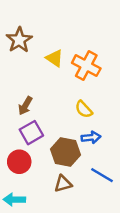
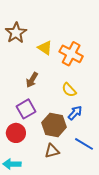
brown arrow: (25, 106) -> (32, 80), moved
blue arrow: (91, 137) -> (75, 113), turned -42

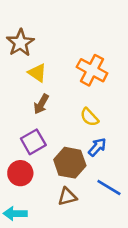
yellow triangle: (45, 48) -> (37, 73), moved

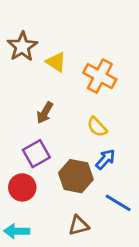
yellow triangle: (37, 73) -> (56, 62), moved
brown triangle: (67, 197) -> (79, 225), moved

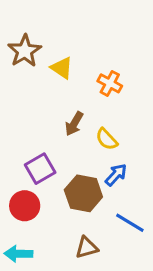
orange cross: (100, 76) -> (110, 83), size x0.7
brown arrow: (45, 113) -> (74, 124), moved

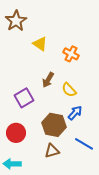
brown star: (25, 51) -> (16, 21), moved
purple square: (40, 169) -> (24, 98), moved
brown triangle: (87, 248) -> (52, 151), moved

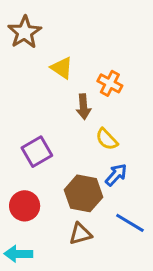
brown arrow: (48, 80) -> (83, 107), moved, turned -35

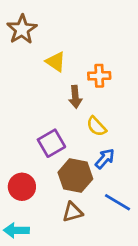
orange cross: (110, 83) -> (99, 76), turned -30
purple square: (37, 152) -> (51, 143), moved

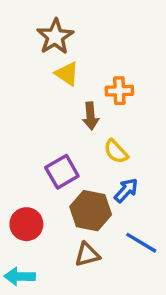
brown star: (22, 29) -> (55, 37), moved

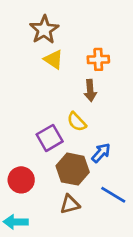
orange cross: (119, 91) -> (98, 59), moved
brown arrow: (91, 116) -> (90, 91), moved
yellow semicircle: (116, 152) -> (77, 122), moved

